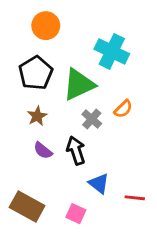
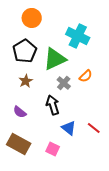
purple semicircle: (43, 150) -> (20, 112), moved
red line: (135, 198) -> (94, 128), moved, turned 32

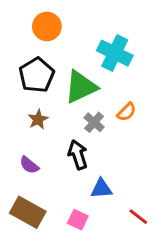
blue triangle: (69, 128) -> (101, 189), turned -42
red line: (94, 128) -> (138, 217), moved

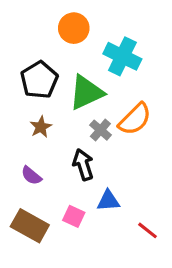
orange circle: (47, 26) -> (74, 28), moved
orange semicircle: (126, 112) -> (135, 119), size x1.6
pink square: (78, 220) -> (74, 216), moved

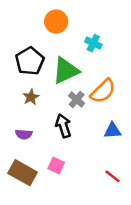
cyan cross: (122, 56) -> (93, 43), size x0.6
purple semicircle: (31, 176) -> (24, 134), turned -35
blue triangle: (108, 201) -> (113, 131), moved

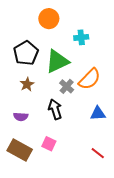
cyan cross: (93, 43) -> (81, 37), turned -32

